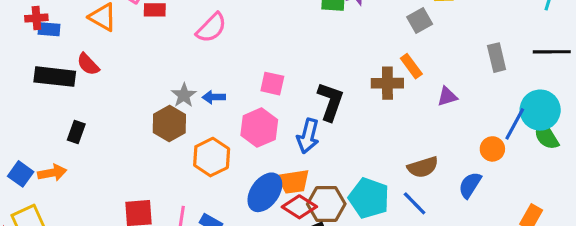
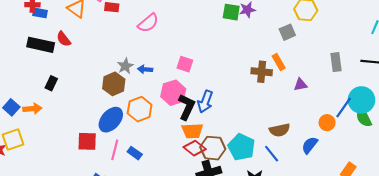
black L-shape: (330, 102) -> (187, 107), moved
blue ellipse: (265, 192) -> (111, 120), moved

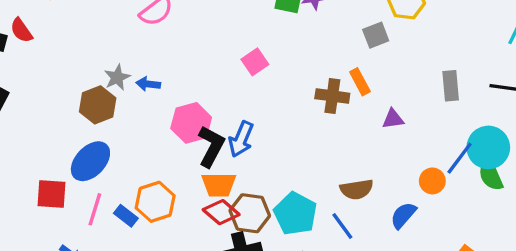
pink square: (185, 64) -> (255, 62), moved, turned 35
orange hexagon: (140, 109) -> (155, 202), moved

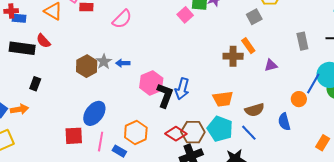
pink square: (255, 62) -> (185, 15), moved
brown hexagon: (98, 105) -> (87, 66), moved
orange trapezoid: (219, 185) -> (223, 99), moved
blue semicircle: (403, 215) -> (284, 122), turned -48
blue rectangle: (126, 216) -> (119, 151), moved

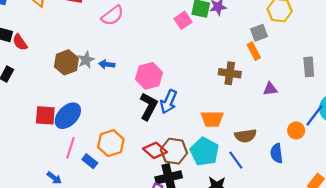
red semicircle: (43, 41) -> (20, 42), moved
orange rectangle: (248, 46) -> (254, 51), moved
pink hexagon: (151, 83) -> (149, 76), moved
red square: (74, 136) -> (45, 115), moved

